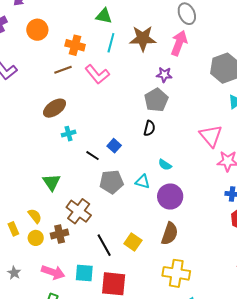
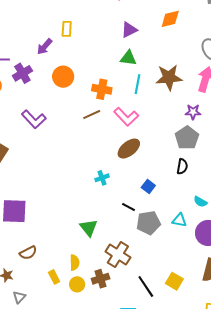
brown ellipse: (55, 108) -> (129, 149), moved
black line: (92, 156) -> (129, 207), moved
yellow semicircle: (35, 216) -> (75, 263), turned 42

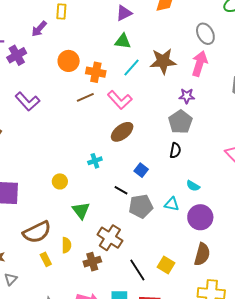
orange circle: (63, 77) -> (69, 61), moved
cyan line: (137, 84) -> (132, 68), turned 30
brown semicircle: (28, 253) -> (37, 232), moved, size x1.6
yellow circle: (77, 284) -> (60, 181), moved

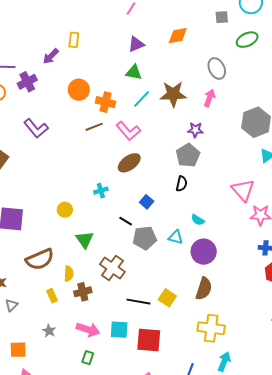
pink arrow: (199, 64) -> (210, 98), size x0.7
yellow rectangle: (46, 259) -> (52, 296), moved
brown cross: (92, 262) -> (83, 292), moved
black line: (137, 270) -> (138, 302), turned -50

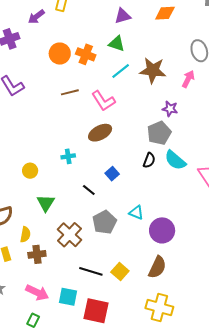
orange cross: (106, 102) -> (86, 54), moved
cyan semicircle: (198, 220) -> (175, 160), moved, size x1.6
gray pentagon: (145, 238) -> (104, 222), moved, turned -30

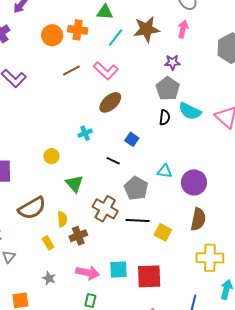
black line: (91, 271) -> (138, 220), moved

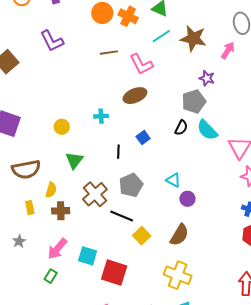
black line: (113, 161) -> (118, 152), turned 48
cyan triangle: (165, 171) -> (173, 180), moved
purple circle: (194, 182) -> (187, 199), size x0.6
pink arrow: (88, 273) -> (57, 249), turned 100

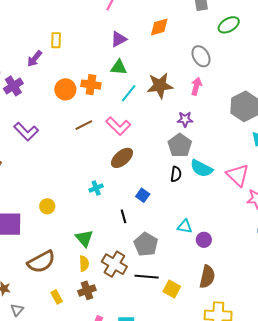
yellow circle: (62, 127) -> (47, 206), moved
yellow semicircle: (51, 190) -> (84, 264), moved

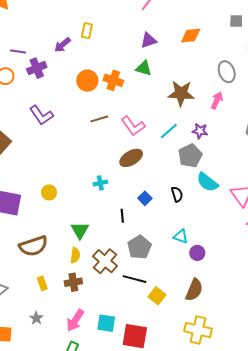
cyan line: (129, 93) -> (169, 131), moved
black semicircle: (176, 174) -> (177, 194), moved, turned -35

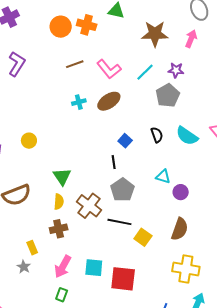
purple L-shape: (41, 115) -> (17, 64), turned -110
cyan semicircle: (207, 182) -> (187, 136), moved
cyan cross: (100, 183) -> (79, 102), moved
black line: (122, 216) -> (114, 162), moved
yellow rectangle: (42, 283) -> (32, 248), moved

